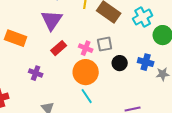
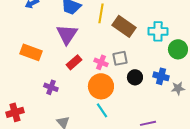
cyan cross: (143, 17) -> (158, 31), turned 30

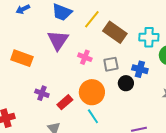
yellow line: (101, 13) -> (92, 19), turned 30
red rectangle: (74, 62) -> (65, 102), moved
pink cross: (101, 62) -> (85, 57), moved
blue cross: (161, 76) -> (140, 69), moved

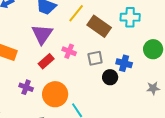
cyan cross: (149, 37) -> (130, 17), moved
orange circle: (92, 92) -> (55, 94), moved
red rectangle: (65, 102) -> (46, 61), moved

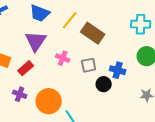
cyan cross: (130, 17) -> (141, 24), moved
red rectangle: (46, 61) -> (26, 68), moved

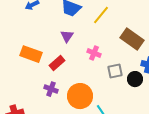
brown rectangle: (93, 33) -> (132, 39), moved
purple triangle: (36, 41) -> (67, 36), size x0.6
gray square: (89, 65) -> (115, 71), moved

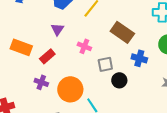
black circle: (135, 79) -> (119, 80), moved

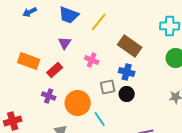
blue cross: (139, 58) -> (127, 72), moved
gray square: (105, 64) -> (108, 87), moved

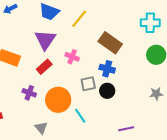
purple triangle: (65, 43) -> (45, 40), size x1.6
red rectangle: (55, 70) -> (44, 67), moved

